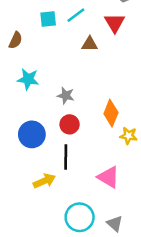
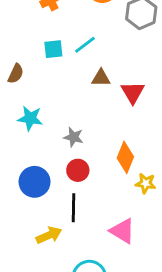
red triangle: (115, 23) -> (133, 92), moved

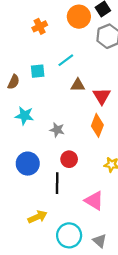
cyan square: (53, 49) -> (38, 71), moved
orange diamond: (125, 157) -> (97, 125), moved
red circle: (78, 170) -> (69, 159), moved
yellow arrow: (49, 235) -> (38, 217), moved

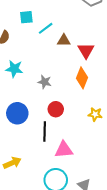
cyan line: (66, 60) -> (46, 28), moved
cyan square: (38, 71) -> (26, 17), moved
pink triangle: (94, 201) -> (64, 150), moved, turned -36
yellow arrow: (38, 217) -> (12, 163), moved

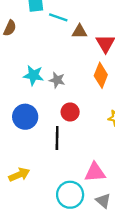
cyan line: (46, 28) -> (58, 17), turned 56
cyan star: (14, 69) -> (33, 75), moved
pink triangle: (64, 150) -> (95, 172), moved

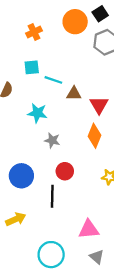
cyan star: (33, 75) -> (37, 113), moved
yellow arrow: (19, 175) -> (16, 219), moved
cyan circle: (70, 195) -> (51, 255), moved

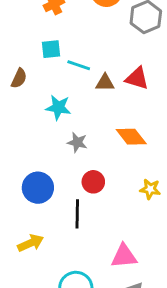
red triangle: (99, 105) -> (137, 78), moved, turned -42
orange diamond: (94, 136) -> (131, 137), turned -60

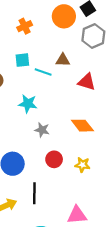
brown triangle: (105, 83) -> (63, 60), moved
yellow star: (150, 189) -> (82, 165), moved
black line: (77, 214) -> (34, 193), moved

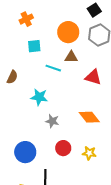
orange circle: (64, 16) -> (68, 32), moved
orange cross: (25, 26) -> (26, 19), moved
cyan square: (22, 60) -> (34, 46), moved

